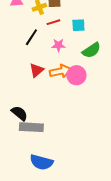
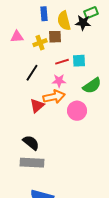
red line: (53, 22) -> (62, 62), moved
orange arrow: (60, 71) -> (54, 97), moved
black semicircle: (19, 113) -> (31, 143), moved

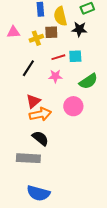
black star: (83, 23) -> (79, 29), moved
orange arrow: (54, 97) -> (40, 114), moved
black semicircle: (31, 143) -> (40, 138), moved

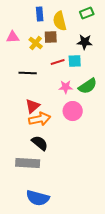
black star: (79, 29) -> (85, 42), moved
yellow cross: (36, 38) -> (36, 43), turned -32
black line: (28, 68) -> (28, 73), turned 60
pink star: (55, 76) -> (66, 87), moved

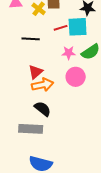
cyan square: (75, 61) -> (78, 27), size x1.5

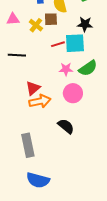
black line: (31, 39) -> (17, 55), moved
black semicircle: (43, 109) -> (66, 126), moved
gray rectangle: (31, 129) -> (28, 145), turned 75

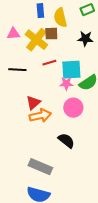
yellow cross: (36, 25) -> (36, 40), size x1.6
cyan square: (75, 43) -> (71, 70), moved
red line: (58, 44) -> (49, 63), moved
gray rectangle: (28, 145) -> (40, 167), moved, turned -55

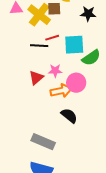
black line: (17, 70) -> (39, 46), moved
pink star: (66, 84) -> (55, 71), moved
orange arrow: (40, 116) -> (61, 91), moved

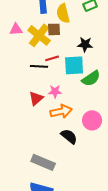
black star: (88, 14) -> (85, 44), moved
pink circle: (76, 83) -> (92, 120), moved

